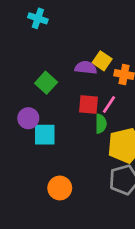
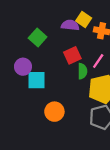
red square: (88, 105) -> (72, 55), turned -30
pink line: (109, 105) -> (98, 61), moved
orange circle: (60, 188) -> (54, 112), moved

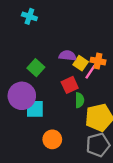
yellow square: (84, 20) -> (81, 63), moved
pink line: (98, 61) -> (90, 72), moved
purple circle: (23, 67) -> (22, 96), size x1.6

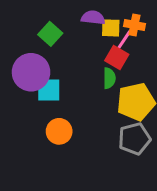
yellow square: (81, 63) -> (111, 28), turned -32
red square: (70, 85) -> (117, 57), moved, turned -35
orange circle: (52, 139) -> (59, 131), moved

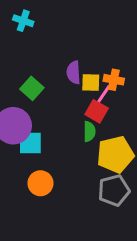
purple semicircle: (93, 18) -> (74, 73), turned -100

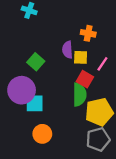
orange cross: (114, 80) -> (88, 33), moved
pink line: (104, 94) -> (102, 64), moved
green semicircle: (89, 131) -> (79, 95), size x1.5

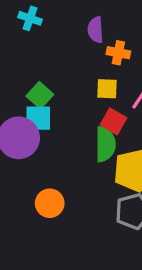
purple semicircle: (67, 50) -> (95, 30), moved
cyan square: (35, 103) -> (38, 118), moved

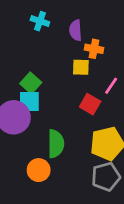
cyan cross: (30, 18) -> (40, 21), moved
yellow square: (107, 89) -> (81, 67), moved
green semicircle: (105, 144) -> (56, 144), moved

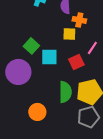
cyan square: (29, 102) -> (49, 57), moved
red square: (90, 104) -> (76, 62), turned 35
green semicircle: (56, 144) -> (65, 92), moved

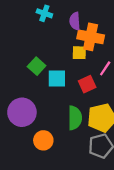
orange cross: (79, 20) -> (91, 37), size x1.6
purple circle: (18, 72) -> (22, 112), moved

